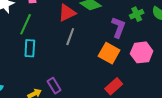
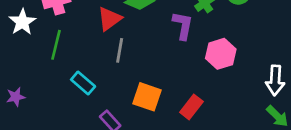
cyan rectangle: (30, 48) -> (83, 83), moved, turned -42
orange square: (109, 53) -> (147, 97), moved

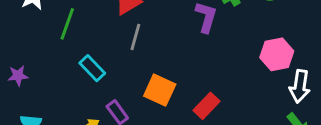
pink hexagon: (221, 54) -> (277, 54), moved

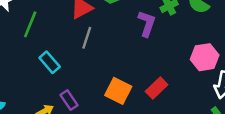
orange square: (160, 90) -> (118, 91), moved
red rectangle: (206, 106) -> (157, 88), moved

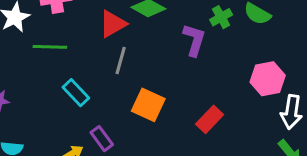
green line: (30, 24) -> (50, 47), turned 72
orange square: (118, 91) -> (148, 105), moved

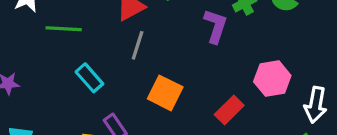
pink hexagon: (268, 79) -> (272, 79), moved

